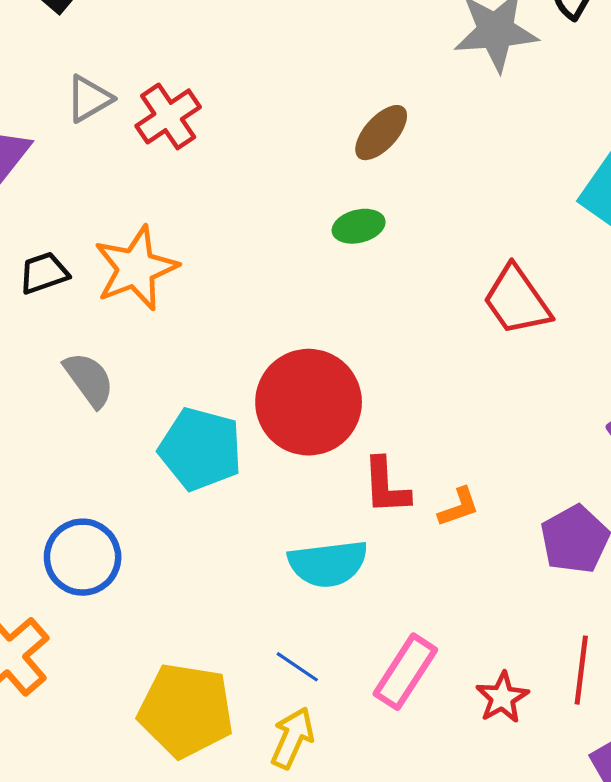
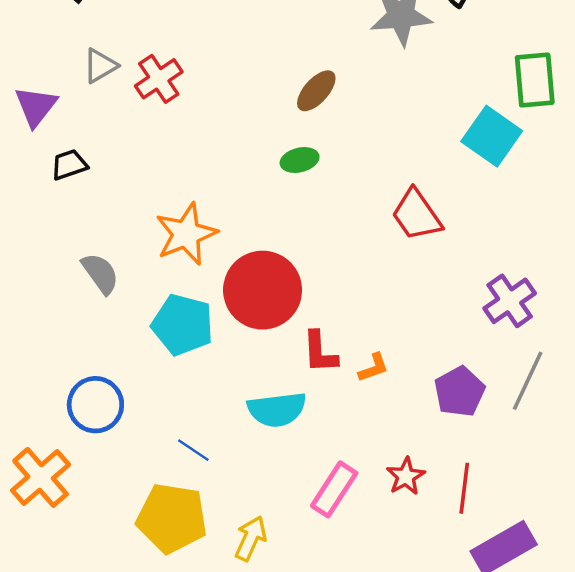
orange star: (136, 268) -> (186, 234), moved
black trapezoid: (44, 273) -> (69, 165), moved
blue line: (297, 667) -> (193, 450), moved
red star: (502, 698) -> (406, 476), moved

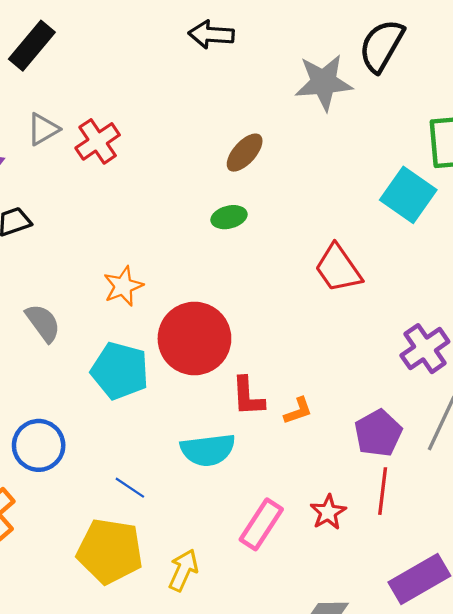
orange star: (186, 234) -> (123, 286), size x0.7
red line: (464, 488) -> (383, 491), moved

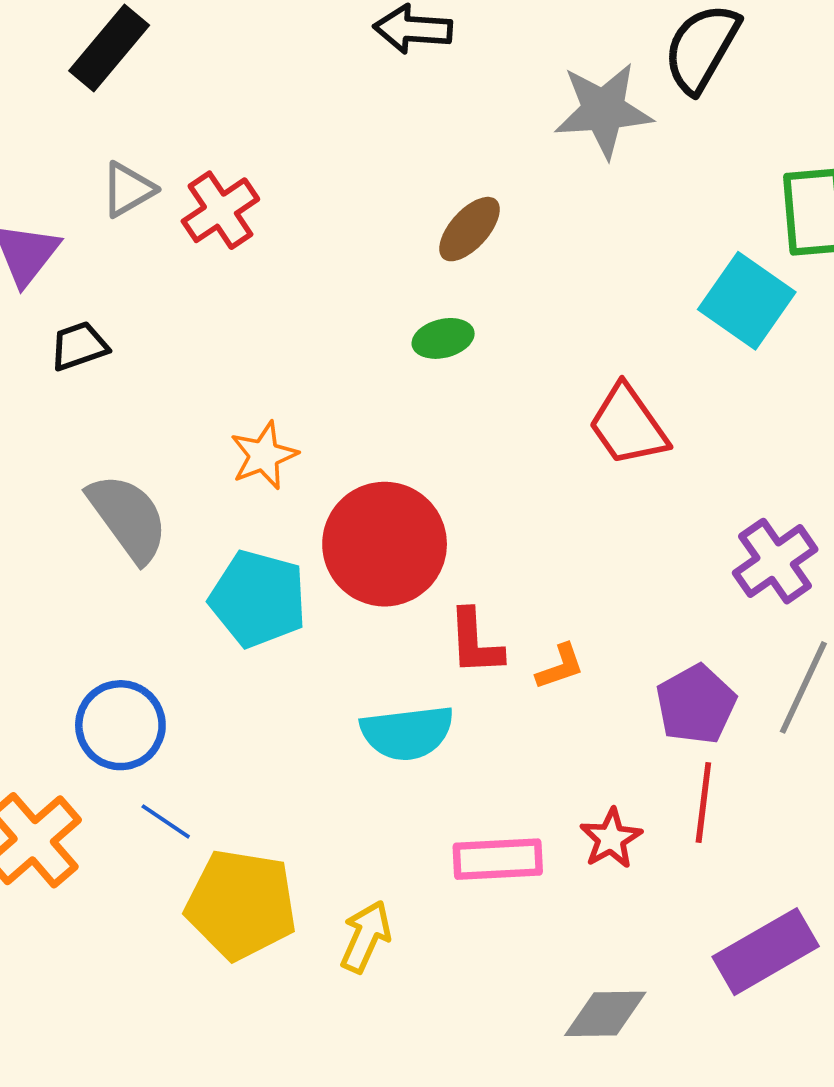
gray semicircle: (43, 323) -> (128, 518), size x1.4
blue line: (130, 488) -> (166, 821), moved
pink rectangle: (261, 524) -> (498, 859), turned 54

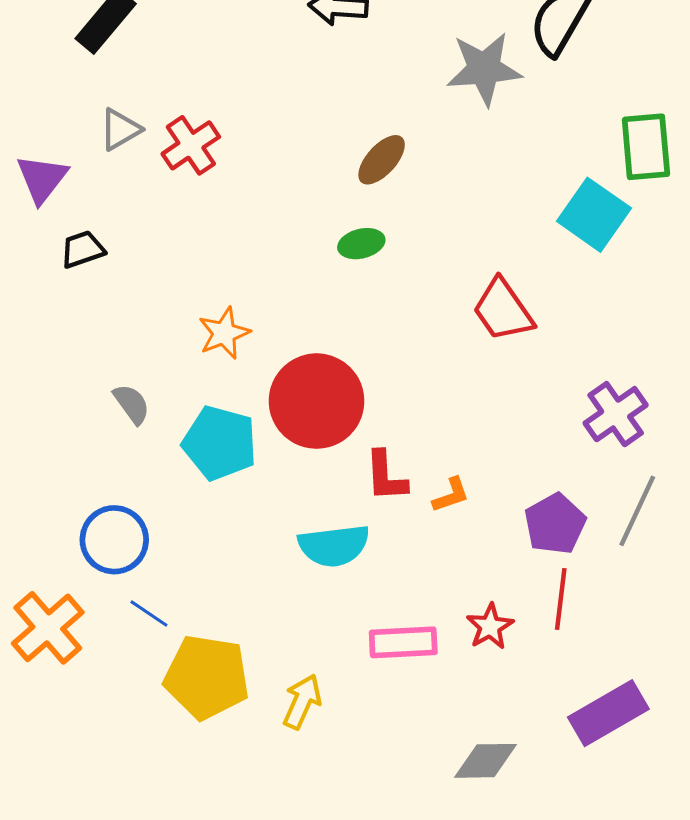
gray semicircle: (128, 518) -> (132, 404), moved, size x0.6

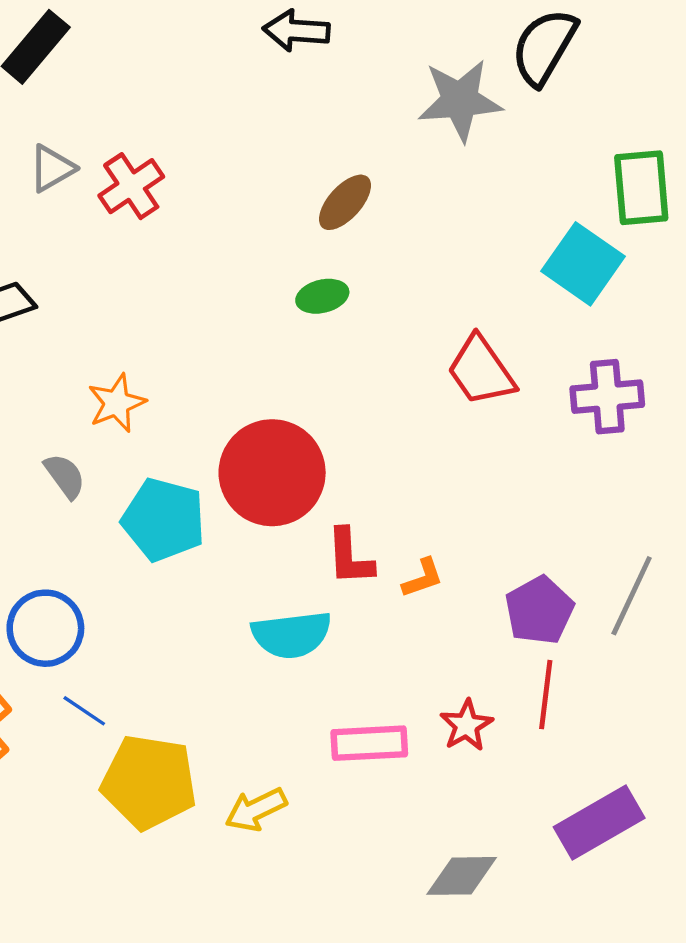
orange star: (224, 333) -> (117, 403), moved
purple cross: (616, 414) -> (607, 397), moved, turned 30
yellow arrow: (302, 702) -> (256, 810), turned -140

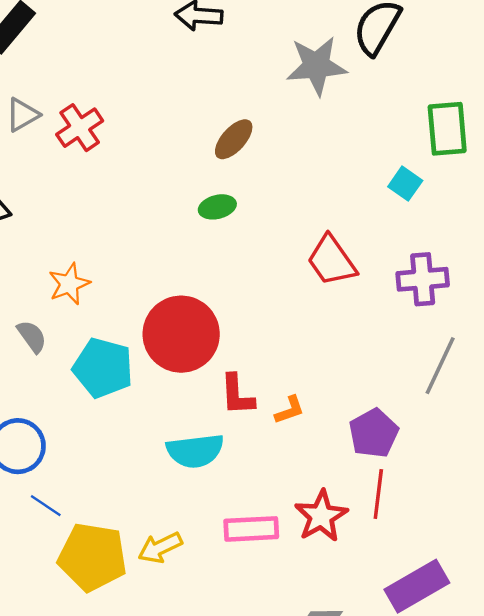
cyan square: (583, 264) -> (405, 184), size x0.6
gray line: (632, 596) -> (440, 366), moved
red star: (466, 725) -> (321, 516), size x1.4
yellow arrow: (256, 810) -> (160, 548), moved

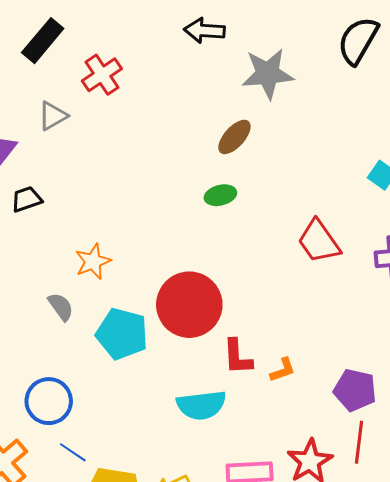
gray star: (316, 66) -> (268, 74), moved
red cross: (80, 128) -> (102, 75), moved
purple pentagon: (374, 433) -> (355, 390), turned -30

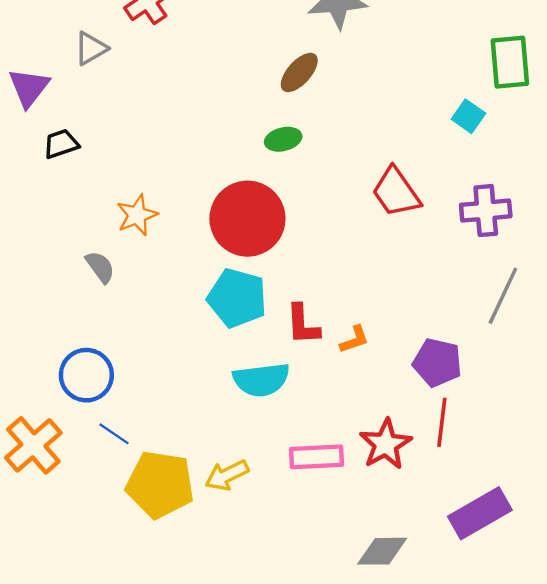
red circle: (189, 305) -> (247, 219), moved
cyan pentagon: (122, 334) -> (237, 298), moved

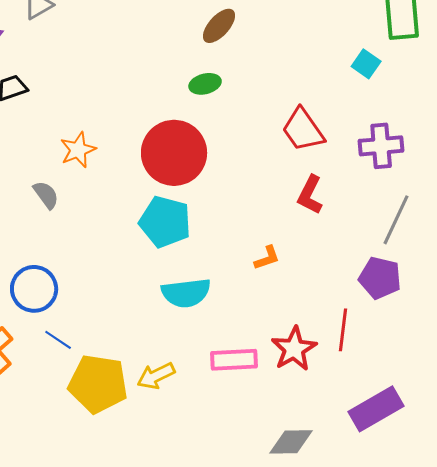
red L-shape: (303, 324) -> (310, 195), moved, turned 30
purple pentagon: (437, 362) -> (380, 278), moved

